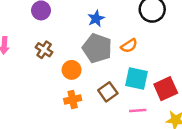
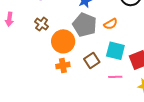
orange circle: (72, 70) -> (63, 41), size x1.5

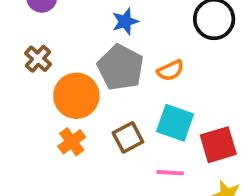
orange cross: (63, 65) -> (72, 142), turned -32

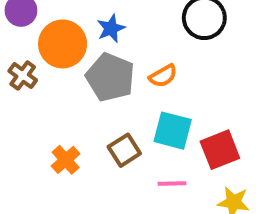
orange circle: (76, 96) -> (63, 44), moved

